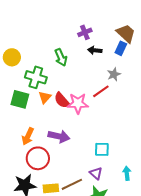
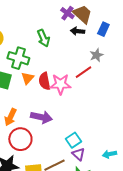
purple cross: (85, 32) -> (67, 13), turned -32
brown trapezoid: (126, 33) -> (82, 14), moved
red semicircle: (62, 100) -> (44, 81), turned 30
cyan square: (102, 149) -> (73, 140), moved, turned -35
cyan arrow: (127, 173) -> (109, 154), turned -96

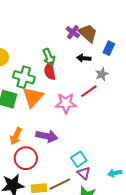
black arrow: (77, 31) -> (84, 58), moved
orange triangle: (27, 78) -> (33, 97), size x1.6
red semicircle: (44, 81) -> (50, 71), moved

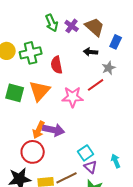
purple cross: (73, 32) -> (72, 26), moved
green arrow: (49, 57) -> (52, 23), moved
green cross: (24, 77) -> (31, 53), moved, turned -30
orange arrow: (16, 136) -> (39, 130), moved
cyan arrow: (115, 173) -> (116, 161), moved, turned 80

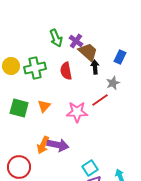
brown trapezoid: (95, 27) -> (88, 52), moved
black arrow: (91, 52) -> (95, 67), turned 80
red semicircle: (57, 65) -> (66, 71), moved
orange triangle: (40, 91) -> (44, 106), size x0.6
red circle: (33, 152) -> (19, 167), moved

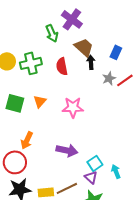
purple cross: (76, 41) -> (72, 19), moved, size x1.5
red line: (100, 100) -> (125, 80), moved
orange arrow: (43, 145) -> (27, 140), moved
purple arrow: (58, 145) -> (67, 150), moved
cyan square: (90, 168) -> (95, 163), moved

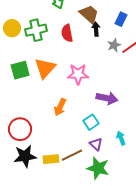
orange triangle: (40, 101) -> (45, 68), size x1.6
green square: (15, 103) -> (20, 70), turned -30
orange arrow: (27, 140) -> (60, 107), moved
purple arrow: (67, 150) -> (107, 98), moved
cyan square: (95, 163) -> (91, 122), moved

